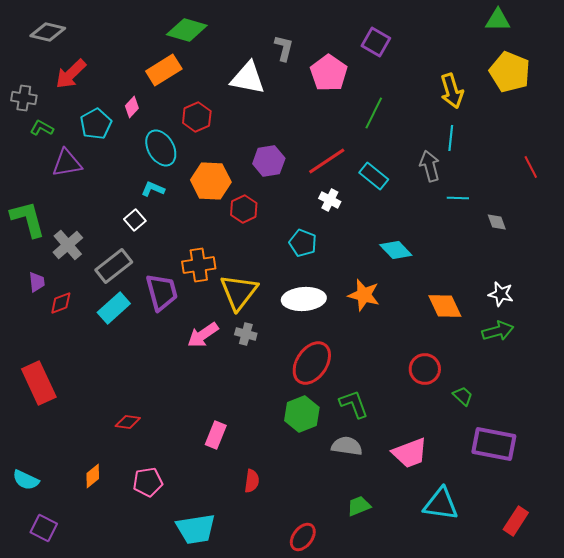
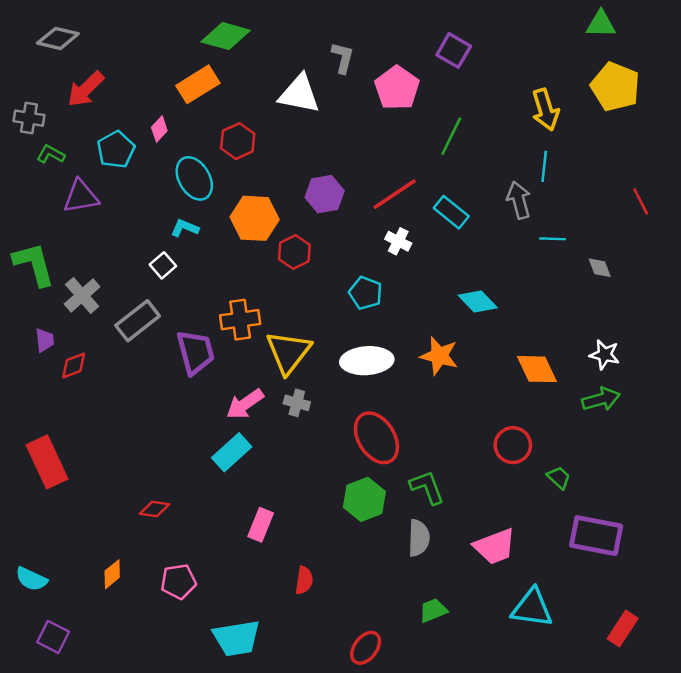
cyan rectangle: (114, 308) -> (232, 452), moved
red ellipse: (312, 363) -> (376, 438), turned -66
gray semicircle: (347, 446) -> (419, 538), turned 84

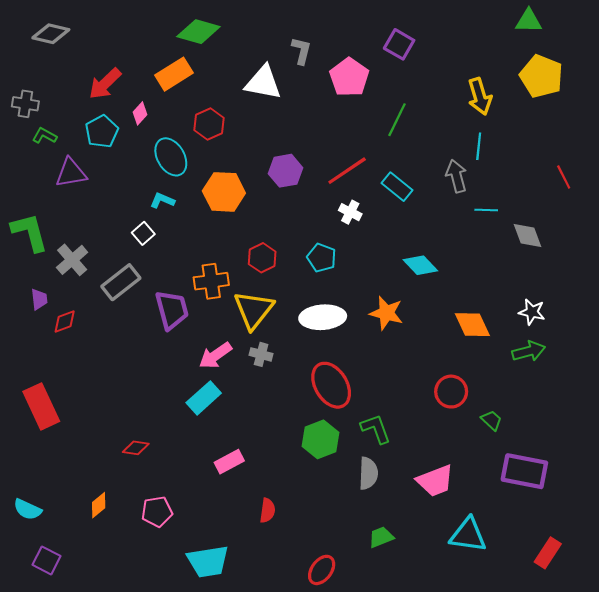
red arrow: (86, 89) -> (105, 84), moved
red hexagon: (294, 252) -> (262, 258), moved
gray diamond: (600, 268) -> (528, 235), size x1.4
pink rectangle: (261, 525) -> (229, 462), turned 40

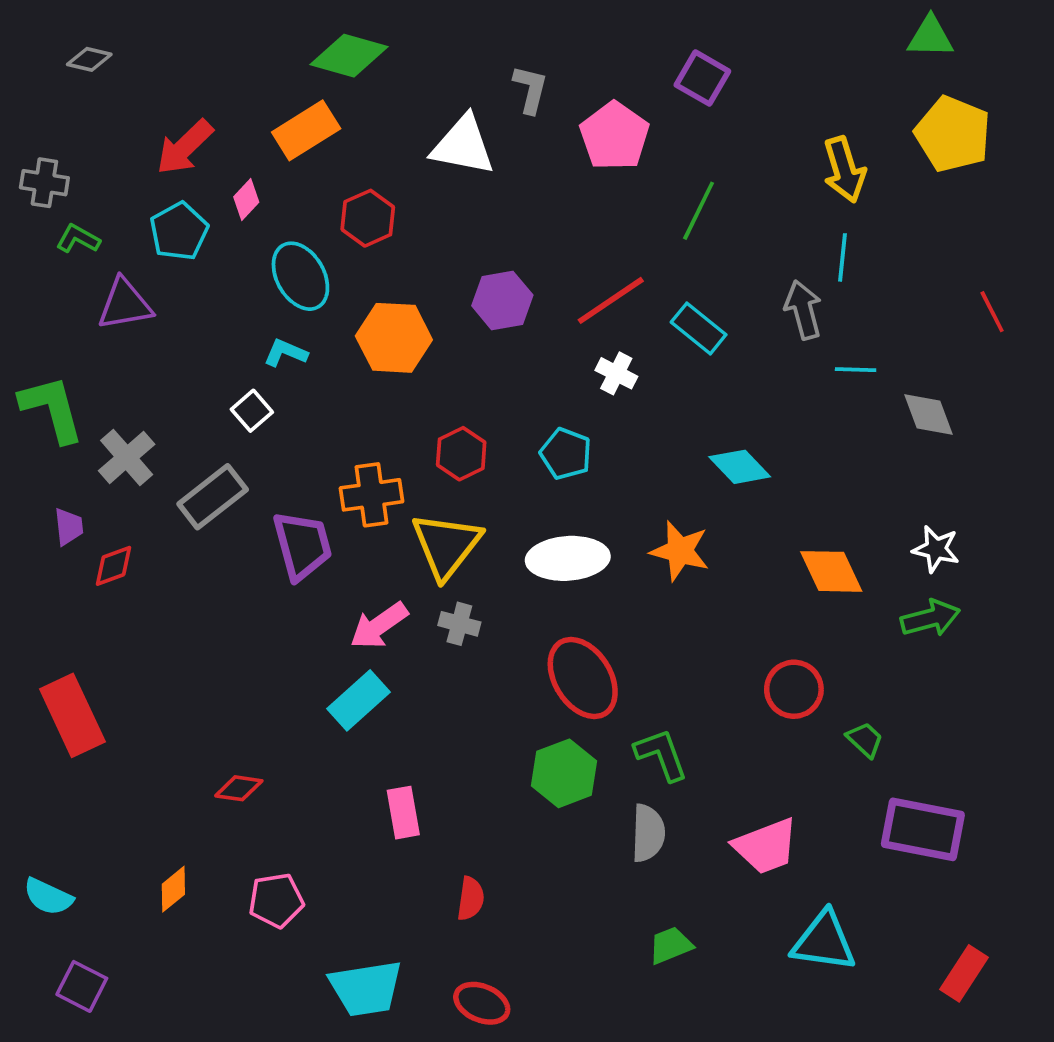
gray diamond: (51, 34) -> (89, 59), size x0.7
pink rectangle: (229, 462) -> (403, 813), turned -72
red ellipse: (322, 570) -> (482, 1003), moved, turned 76

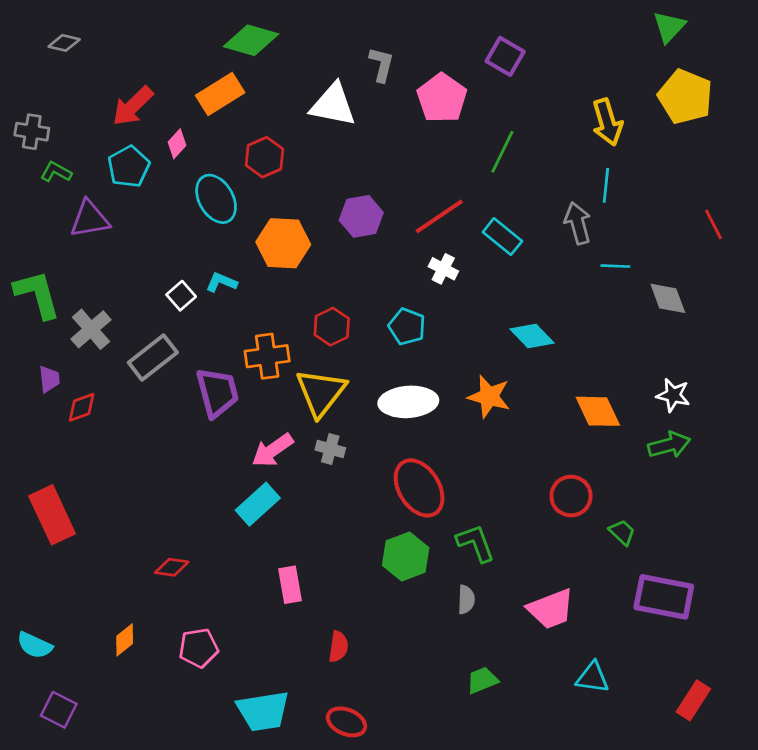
green triangle: (930, 37) -> (669, 27), turned -48
cyan L-shape: (286, 353) -> (221, 282), moved
gray semicircle: (648, 833) -> (466, 600), size x0.7
cyan triangle: (824, 942) -> (593, 678), size x0.7

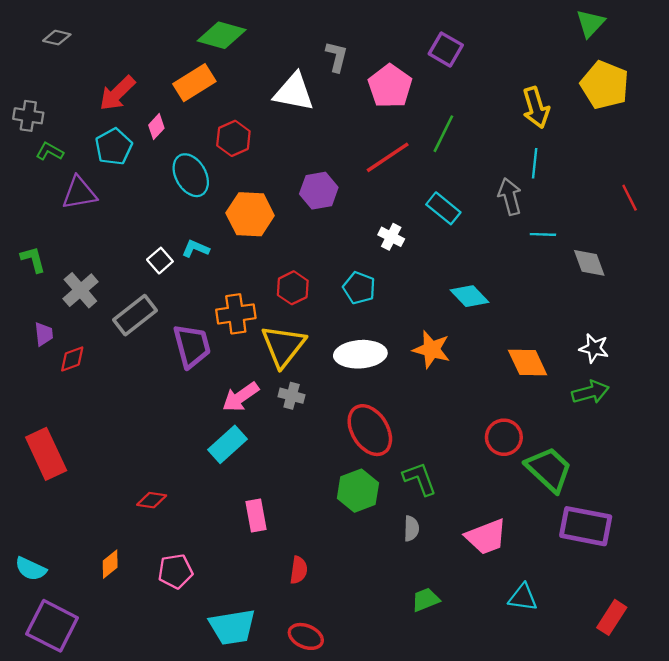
red line: (439, 216) -> (388, 157), moved
green L-shape: (37, 294) -> (33, 259), size x0.6
green trapezoid: (622, 532) -> (549, 469), size x2.0
purple square: (59, 710) -> (52, 626), size x1.6

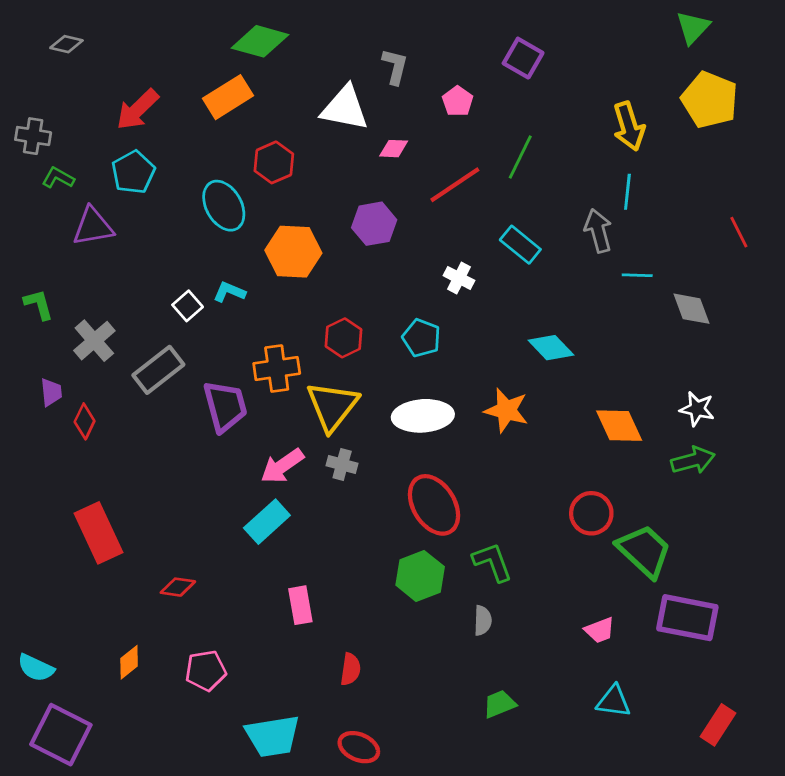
pink pentagon: (390, 86) -> (458, 101), size x0.6
pink diamond: (156, 127) -> (394, 149), moved, turned 50
red diamond: (72, 359) -> (85, 421), turned -44
red rectangle: (46, 454) -> (98, 533), moved
pink trapezoid: (486, 537) -> (600, 630), moved, size x0.6

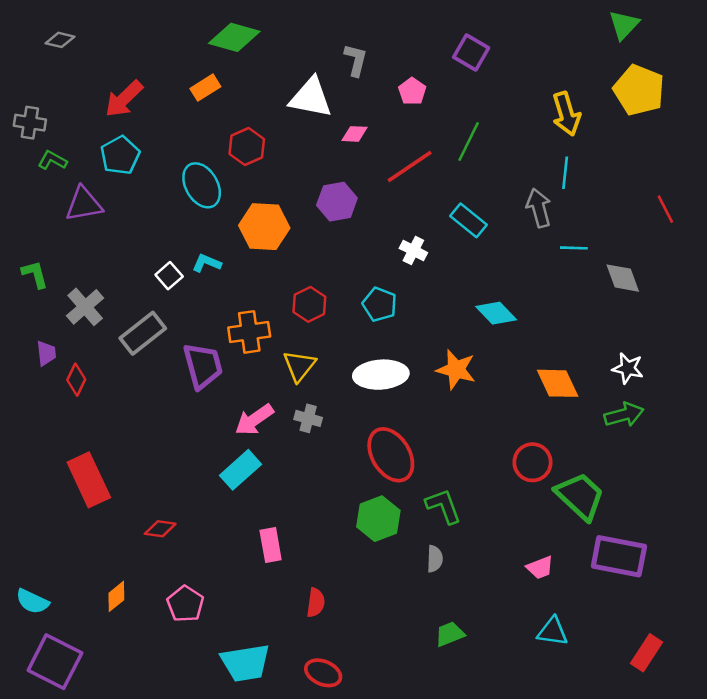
orange rectangle: (228, 97) -> (205, 88), size x0.7
yellow triangle: (332, 406) -> (299, 366), size x0.7
pink pentagon: (206, 671) -> (185, 604), turned -30

